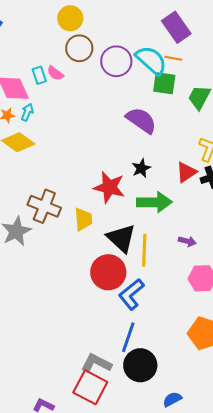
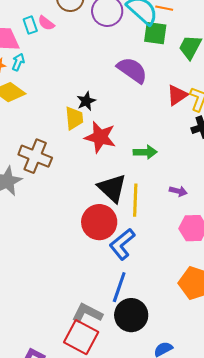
black star: (141, 168) -> (86, 101), moved
red triangle: (186, 172) -> (177, 95), moved
green arrow: (154, 202) -> (145, 152), size x0.7
yellow trapezoid: (83, 219) -> (74, 118), moved

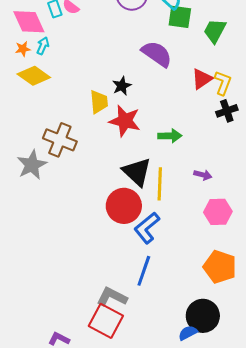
black star: (86, 101) -> (122, 86), moved
black circle: (131, 315) -> (203, 316), moved

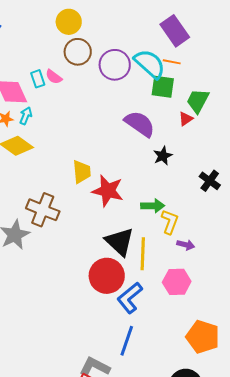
red triangle: (202, 79) -> (186, 119), moved, size x0.7
yellow L-shape: (223, 83) -> (170, 222), moved
black star: (122, 86) -> (163, 156), moved
black cross: (227, 111) -> (210, 181), turned -35
pink hexagon: (218, 212) -> (177, 282), moved

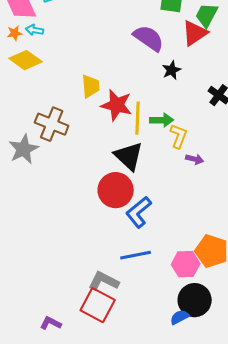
cyan arrow: (26, 116) -> (35, 30), turned -102
red triangle: (186, 119) -> (195, 33), size x1.8
yellow line: (143, 254) -> (138, 118), moved
pink hexagon: (177, 282) -> (186, 264), moved
blue line: (127, 341) -> (136, 255), turned 60

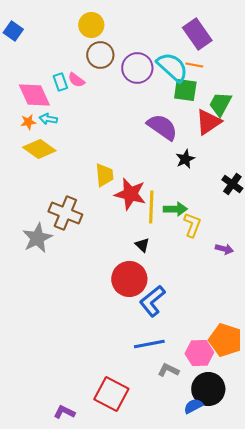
black triangle: (129, 156) -> (142, 245), size x0.5
purple arrow: (195, 159) -> (224, 249), moved
gray L-shape: (104, 281) -> (168, 370), moved, size x0.7

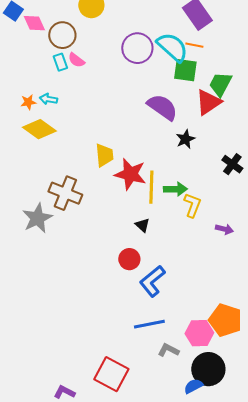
brown circle: (100, 55) -> (62, 35), moved
pink diamond: (34, 95) -> (34, 23), moved, size x0.7
red circle: (129, 279) -> (129, 259), size x0.6

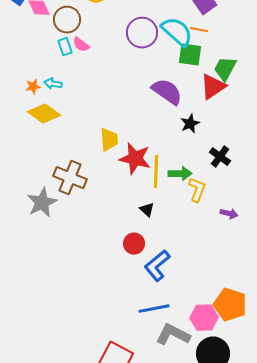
black cross: (232, 164) -> (220, 157), moved
gray L-shape: (168, 350) -> (173, 335), size x1.6

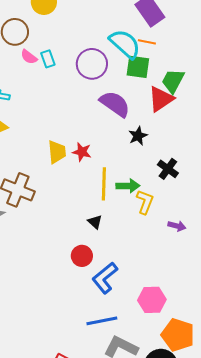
purple circle: (142, 33) -> (92, 64), moved
cyan rectangle: (65, 47) -> (48, 59), moved
red star: (135, 159) -> (82, 152), moved, size x0.6
orange pentagon: (230, 305) -> (178, 335), moved
pink hexagon: (204, 318) -> (152, 300), moved

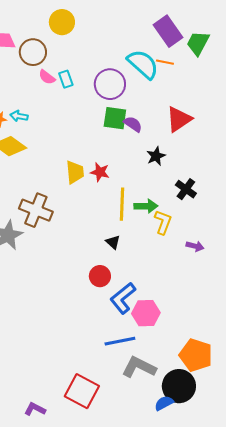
green square: (138, 67) -> (115, 118), moved
green trapezoid: (173, 81) -> (198, 43), moved
purple semicircle: (115, 104) -> (133, 124), size x0.6
pink hexagon: (152, 300) -> (146, 313), moved

